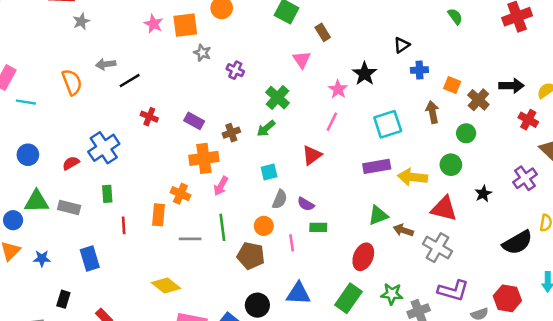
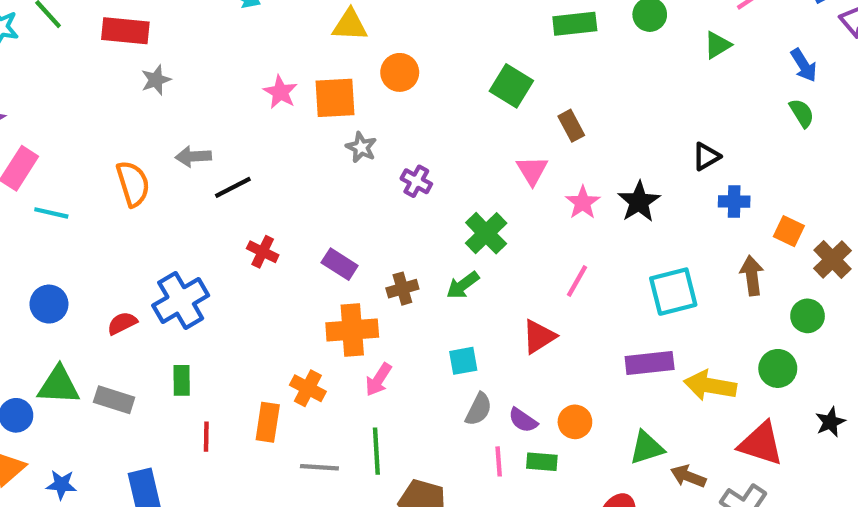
pink star: (338, 89) -> (583, 203), moved
orange circle: (264, 226) -> (575, 422), moved
pink line: (292, 243) -> (499, 461), moved

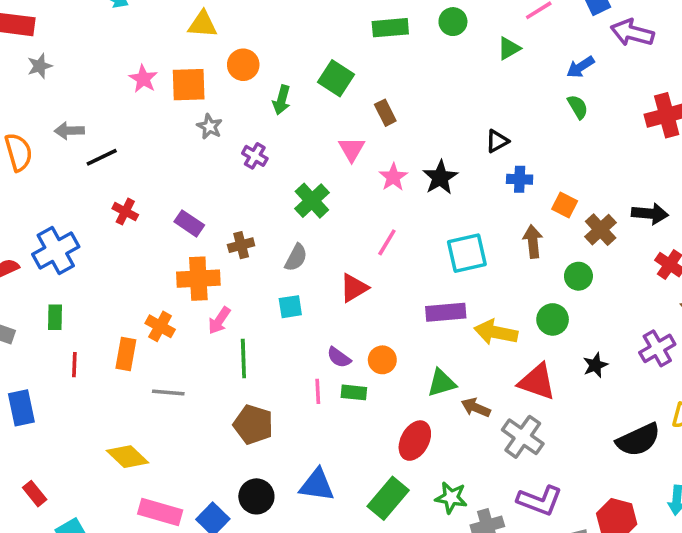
blue arrow: (804, 65) -> (580, 67), turned 88
green arrow: (463, 285) -> (282, 100), moved, turned -40
gray semicircle: (479, 409) -> (296, 258), moved
green line: (376, 451) -> (243, 359), moved

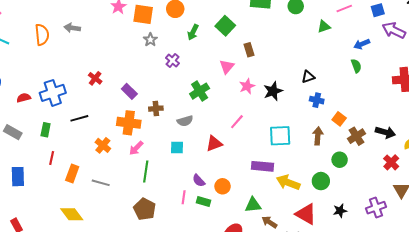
black line: (102, 157) -> (79, 118), moved
gray semicircle: (296, 258) -> (185, 121), turned 35
orange rectangle: (126, 354) -> (72, 174), moved

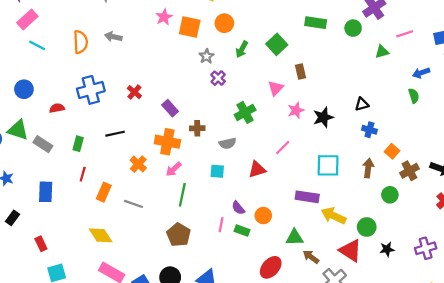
gray star: (150, 40) -> (207, 56), moved
blue cross: (53, 93) -> (91, 90), moved
green circle: (321, 181) -> (367, 227), moved

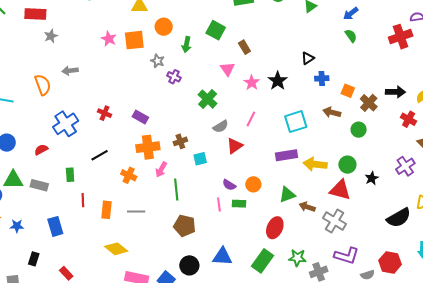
brown cross: (197, 128) -> (180, 141), moved
gray semicircle: (228, 143) -> (221, 126), moved
brown arrow: (368, 168) -> (332, 112), turned -66

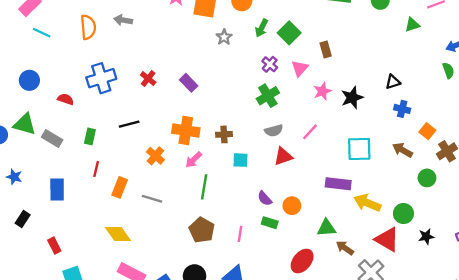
green square: (216, 30) -> (289, 33), moved
purple cross: (174, 77) -> (270, 64), moved
purple rectangle: (140, 117) -> (189, 83), moved
red semicircle: (41, 150) -> (66, 99), turned 32
pink line: (219, 205) -> (240, 234), moved

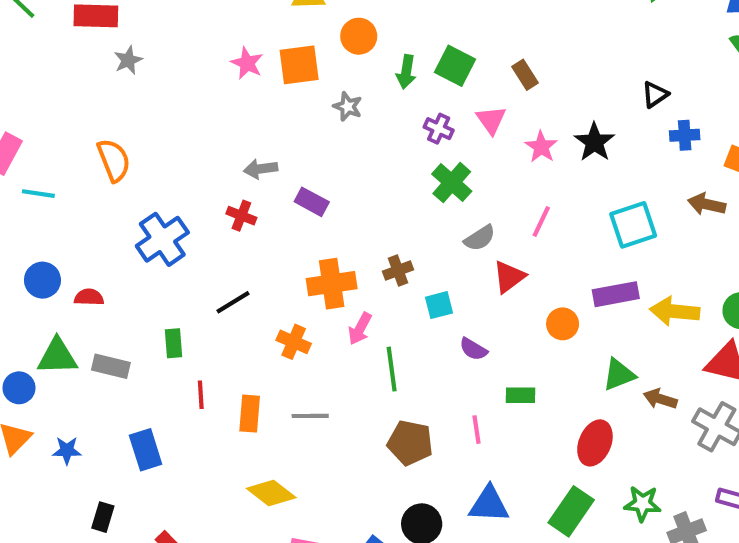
gray arrow: (123, 20) -> (261, 169), moved
red semicircle: (66, 99) -> (89, 297), moved
purple semicircle: (265, 199) -> (473, 349), moved
orange circle: (292, 206) -> (563, 324), moved

